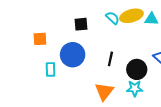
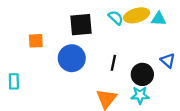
black square: (81, 24) -> (81, 25), size x1.5
cyan rectangle: (50, 69) -> (14, 81), moved

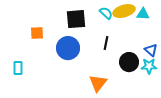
black line: (113, 63) -> (106, 43), moved
cyan star: (140, 95) -> (149, 66), moved

